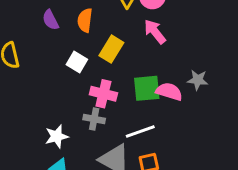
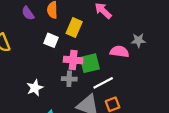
green square: (147, 88) -> (90, 63), moved
white star: (57, 136) -> (35, 88), moved

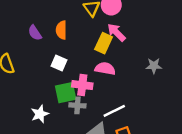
yellow rectangle: (74, 27) -> (104, 43), moved
pink semicircle: (119, 52) -> (105, 69), moved
green square: (90, 63) -> (66, 93), moved

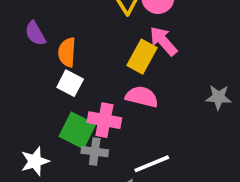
orange semicircle: (61, 30) -> (67, 52), moved
green square: (66, 93) -> (77, 130), turned 35

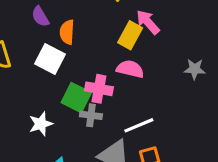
white square: (70, 83) -> (50, 59), moved, size x1.4

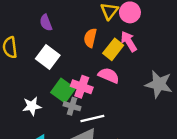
orange semicircle: (67, 32) -> (90, 38), moved
gray star: (195, 69) -> (159, 84), size x1.6
white line: (139, 125) -> (92, 118), moved

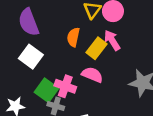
purple semicircle: (46, 23) -> (29, 22), size x1.6

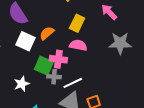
orange semicircle: (73, 37) -> (47, 33), moved, turned 49
pink arrow: (112, 40) -> (109, 12), moved

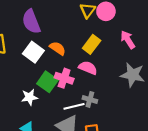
orange semicircle: (47, 33) -> (58, 48), turned 63
gray cross: (54, 77) -> (90, 99), moved
white star: (22, 84) -> (30, 97), moved

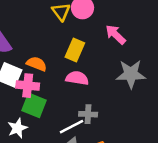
pink cross: (64, 78) -> (28, 86), moved

